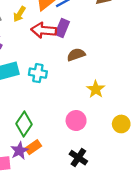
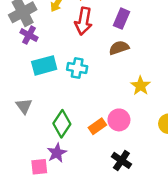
purple rectangle: (62, 28) -> (121, 19), moved
red arrow: (44, 30) -> (83, 21), turned -85
orange rectangle: (33, 147) -> (97, 126), moved

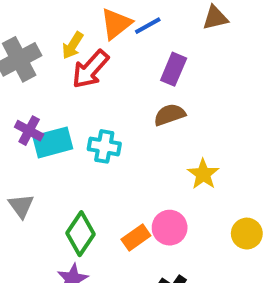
red arrow: (83, 21) -> (90, 69), moved, turned 32
purple cross: (29, 35) -> (29, 131), moved

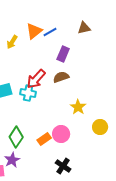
red arrow: (90, 69) -> (36, 79), moved
yellow circle: (247, 234) -> (100, 127), moved

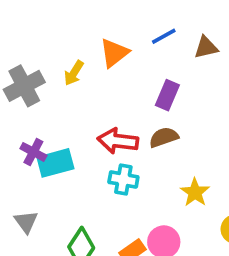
blue line: (50, 32) -> (164, 36), moved
red arrow: (36, 79) -> (118, 141), turned 55
cyan cross: (28, 93) -> (123, 180), moved

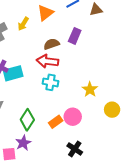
brown semicircle: (164, 137) -> (52, 44), moved

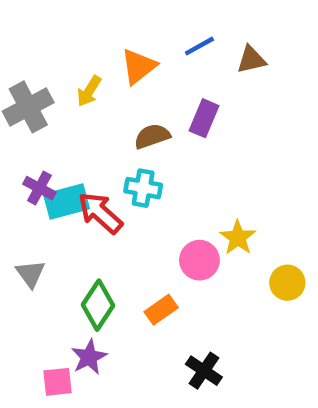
red arrow: (47, 61) -> (100, 213), moved, turned 35
cyan cross: (50, 82) -> (143, 188), moved
pink circle: (73, 117) -> (199, 260), moved

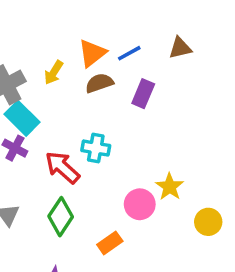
blue line: (199, 46) -> (129, 53), moved
brown semicircle: (152, 136) -> (99, 83), moved
cyan rectangle: (67, 202) -> (22, 118), moved, turned 60
green diamond: (98, 305) -> (61, 217), moved

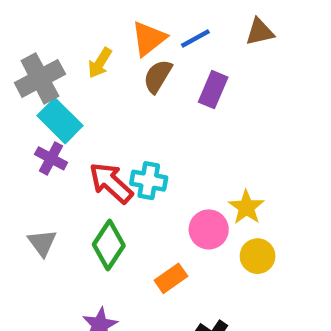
brown semicircle: (99, 83) -> (158, 76), turned -40
cyan cross: (96, 148) -> (149, 181), moved
yellow circle: (208, 222) -> (258, 256), moved

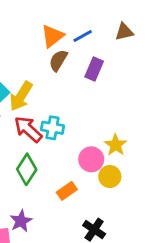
yellow arrow: (100, 63) -> (21, 96), moved, size x1.5
yellow circle: (258, 256) -> (110, 177), moved

